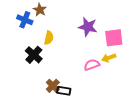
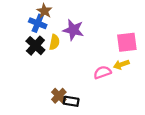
blue cross: (25, 20) -> (38, 23), moved
purple star: (88, 27) -> (73, 30), moved
black cross: (34, 55) -> (35, 46), moved

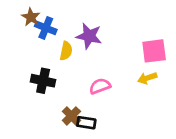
brown star: (44, 11) -> (31, 17), moved
black cross: (35, 46) -> (43, 81), moved, turned -30
pink semicircle: (102, 72) -> (100, 86), moved

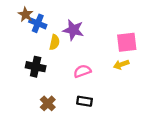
brown cross: (71, 116) -> (48, 103), moved
black rectangle: (86, 123) -> (84, 101), moved

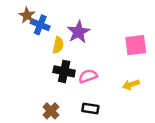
purple star: (73, 30) -> (78, 32), turned 30
yellow arrow: (121, 64) -> (131, 85), moved
black cross: (36, 67) -> (64, 71), moved

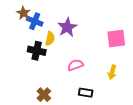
black cross: (64, 71) -> (37, 51), moved
yellow arrow: (131, 85) -> (112, 72), turned -56
black rectangle: (90, 108) -> (86, 93), moved

